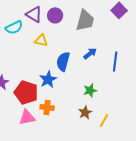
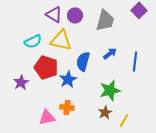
cyan semicircle: (14, 27) -> (33, 41), moved
yellow triangle: (41, 40) -> (61, 40), size x1.6
green star: (90, 90) -> (110, 90), size x1.5
red pentagon: (26, 92) -> (46, 67), moved

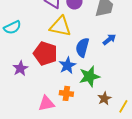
cyan semicircle: (33, 41) -> (12, 27), moved
green star: (110, 90) -> (89, 76), moved

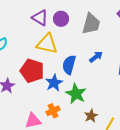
green star: (89, 76) -> (76, 94), turned -30
orange cross: (66, 93) -> (53, 111), turned -32

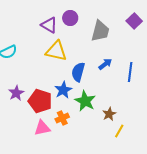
purple circle: (61, 19) -> (70, 18), moved
red pentagon: (32, 71) -> (40, 101), moved
brown star: (91, 116) -> (109, 114), moved

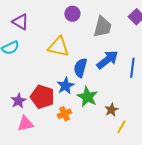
purple triangle: (49, 25) -> (20, 22), moved
blue arrow: (105, 64) -> (107, 60), size x1.6
purple star: (16, 93) -> (18, 101), moved
pink triangle: (42, 128) -> (25, 124), moved

